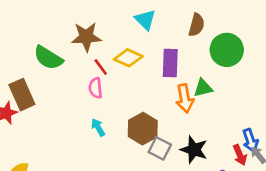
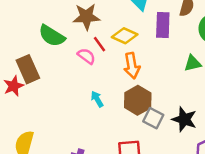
purple rectangle: (170, 63) -> (163, 25), moved
pink semicircle: (95, 88) -> (86, 56), moved, turned 132
orange arrow: (185, 98) -> (132, 66), moved

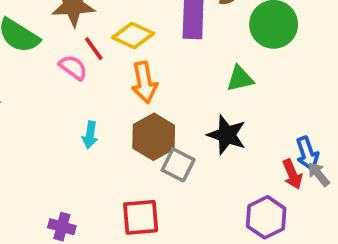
cyan arrow: (97, 99) -> (90, 135), turned -140
black star: (184, 119) -> (227, 135), moved

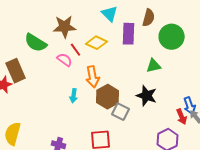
orange arrow: (144, 82) -> (93, 77), moved

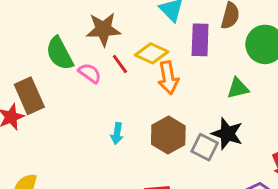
green semicircle: (36, 43) -> (60, 53), turned 30
pink semicircle: (65, 60) -> (90, 73), moved
orange arrow: (93, 77) -> (168, 78), moved
gray square: (121, 112) -> (205, 147), moved

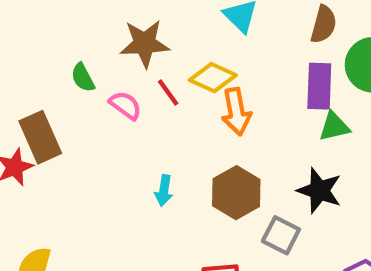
purple rectangle: (200, 40) -> (319, 86), moved
green semicircle: (60, 53) -> (83, 78), size x0.6
gray square: (205, 147) -> (281, 235), moved

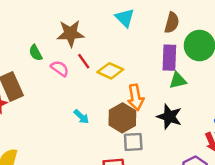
yellow diamond: (213, 78) -> (110, 71), moved
orange arrow: (236, 112) -> (136, 97), moved
cyan arrow: (164, 191) -> (81, 117), turned -56
gray square: (281, 235) -> (133, 142), moved, turned -30

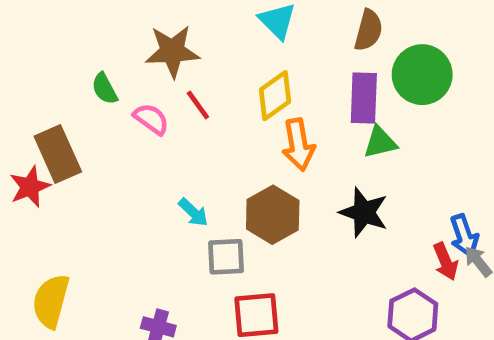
yellow diamond: (110, 71) -> (275, 96), moved, turned -60
orange arrow: (136, 97) -> (298, 145), moved
gray square: (133, 142) -> (226, 257), moved

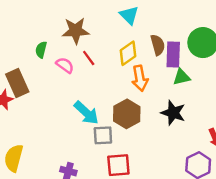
brown semicircle: (368, 30) -> (158, 45), moved, turned -30
green semicircle: (105, 89) -> (41, 50), turned 42
cyan arrow: (193, 212) -> (86, 113), size x1.6

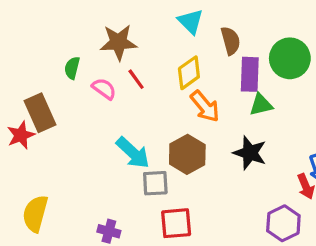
brown semicircle: (158, 45) -> (231, 41), moved
orange arrow: (140, 78) -> (205, 106), turned -30

